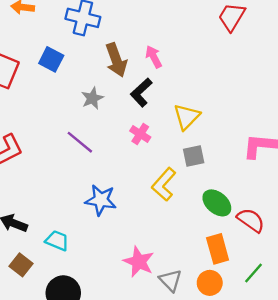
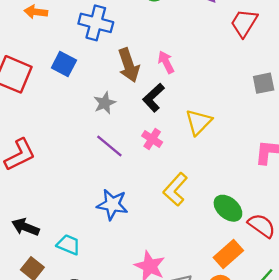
purple line: (80, 142) -> (109, 146), moved
gray square: (194, 156) -> (264, 83), moved
orange rectangle: (218, 249) -> (228, 254), turned 64

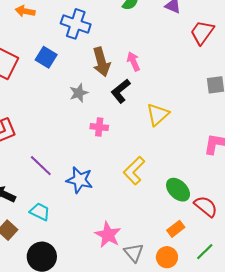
pink cross: (152, 139) -> (99, 127), moved, turned -30
purple line: (109, 146) -> (41, 166), moved
orange rectangle: (228, 254) -> (176, 229), size x0.7

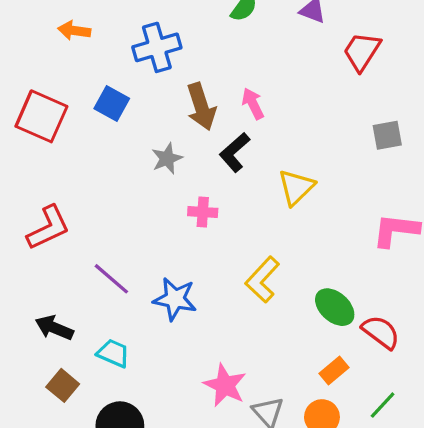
blue cross: (76, 24) -> (157, 47), turned -32

